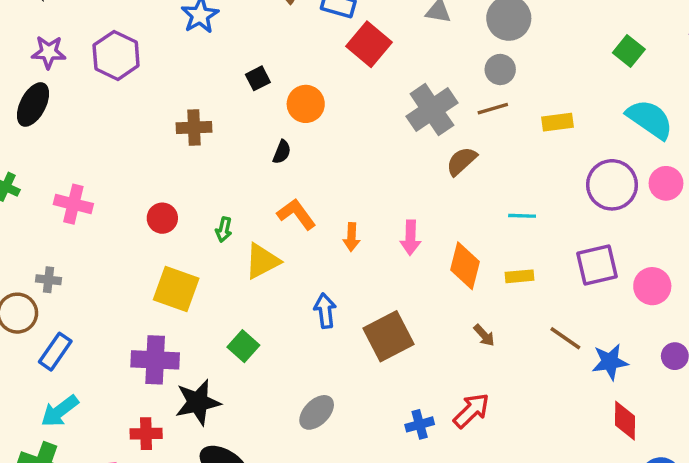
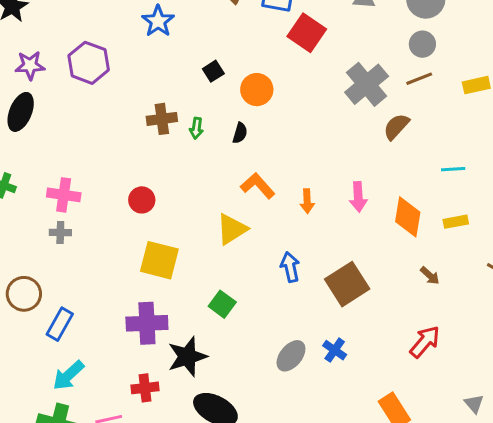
green arrow: (224, 229) -> (196, 128), moved
gray cross: (48, 280) -> (60, 232), moved
blue cross: (420, 424) -> (335, 350), moved, turned -35

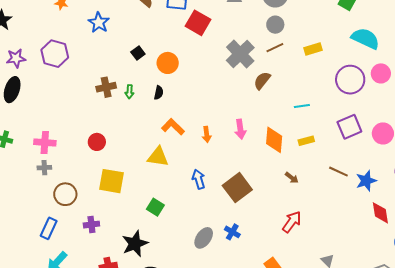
yellow triangle: (232, 229) -> (158, 157), turned 45
brown circle: (24, 294) -> (65, 194), moved
purple cross: (147, 323) -> (91, 225), moved, size x0.6

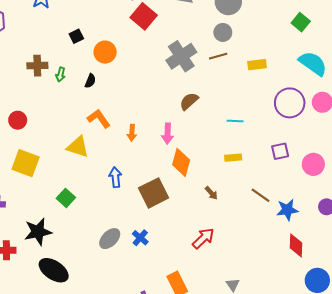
brown semicircle: (262, 81) -> (189, 101), moved
purple square: (349, 127) -> (280, 151), size x0.7
orange diamond: (274, 140) -> (181, 162), moved

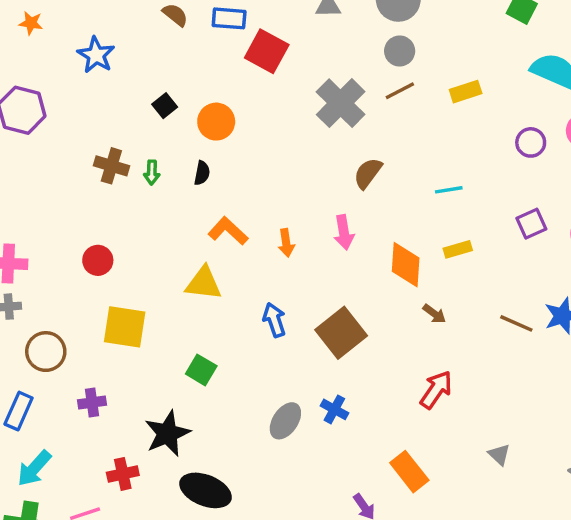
brown cross: (37, 66) -> (111, 166), turned 30
purple circle: (290, 103) -> (531, 142), size x0.6
orange diamond: (181, 162) -> (406, 265), moved
brown line: (261, 195) -> (516, 323), moved

